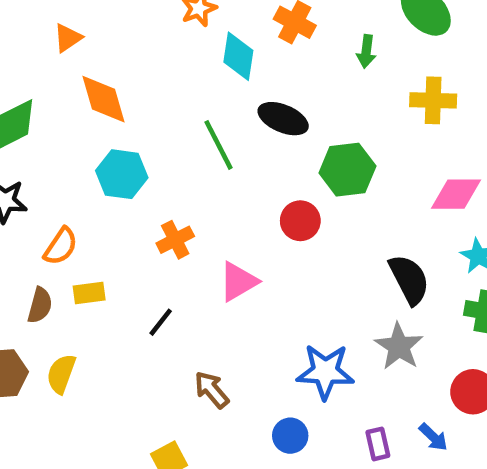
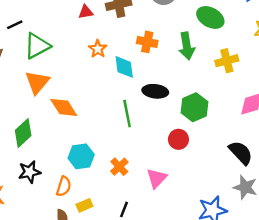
orange triangle: (68, 38) -> (37, 82), size x1.6
green arrow: (366, 51) -> (187, 46), size x1.6
green line: (218, 145) -> (127, 114), turned 32
cyan hexagon: (122, 174) -> (81, 156), moved

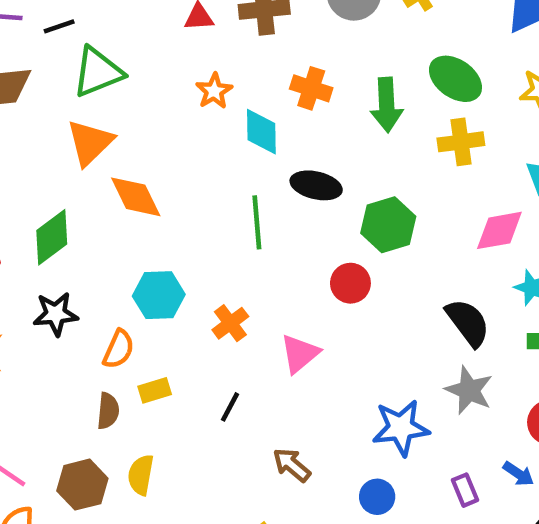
green ellipse: (210, 17) -> (455, 79), moved

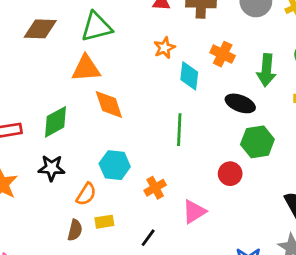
orange triangle: (90, 143) -> (86, 68), turned 32
black ellipse: (316, 185) -> (240, 103), moved

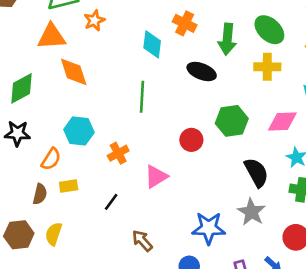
orange star: (164, 48) -> (94, 20), moved
green hexagon: (257, 142) -> (232, 121), moved

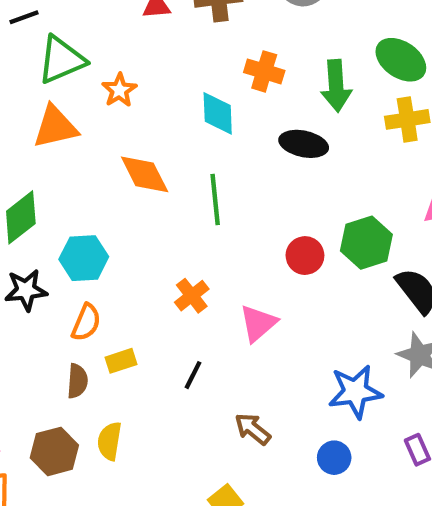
orange diamond: (74, 72) -> (145, 174), moved
green hexagon: (232, 121) -> (366, 243), moved
cyan hexagon: (79, 131) -> (84, 258), moved

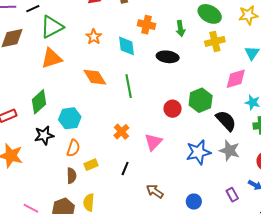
green arrow: (336, 86) -> (180, 29), size x0.7
orange star: (119, 90) -> (94, 37), moved
blue star: (355, 392) -> (198, 152), moved

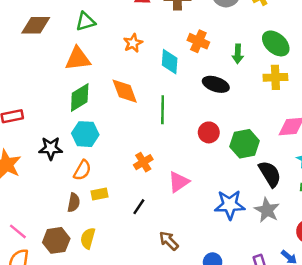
green triangle: (52, 27) -> (86, 22), size x0.7
green diamond: (39, 102) -> (80, 98), moved
red circle: (173, 109) -> (209, 132), moved

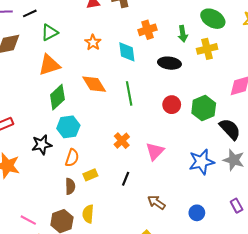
orange cross: (198, 41) -> (148, 30), turned -30
yellow cross: (275, 77) -> (207, 49), moved

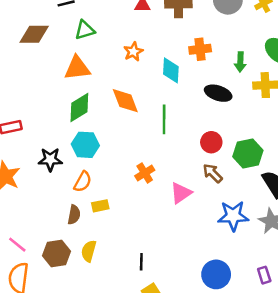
black line: (126, 179) -> (141, 262), moved, turned -32
brown arrow: (156, 202) -> (213, 173), moved
blue circle: (197, 213) -> (216, 274), size x1.5

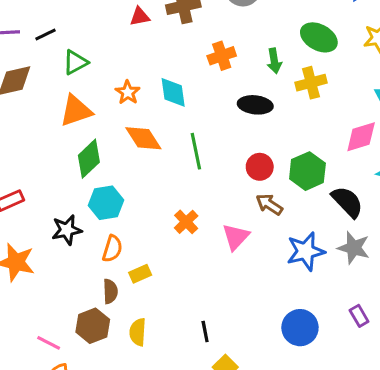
orange star: (133, 52) -> (128, 92), moved
cyan diamond: (171, 70) -> (173, 92), moved
brown hexagon: (56, 253) -> (93, 326), moved

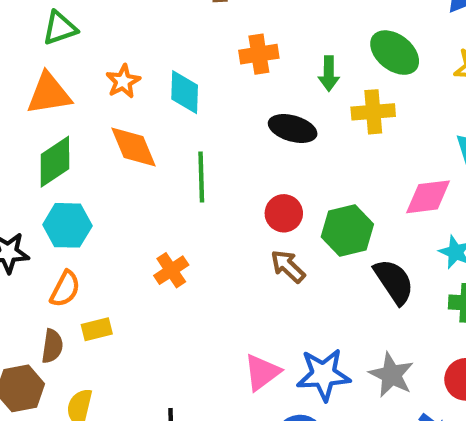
pink triangle: (236, 237) -> (262, 372), moved
gray star: (354, 248) -> (391, 375), moved
blue star: (306, 251) -> (324, 375), moved

